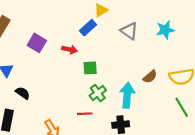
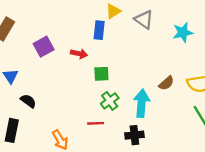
blue rectangle: (88, 28) -> (99, 30), turned -42
gray triangle: (129, 31) -> (144, 20), moved
purple square: (37, 43) -> (44, 47), turned 30

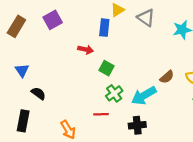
purple square: (44, 47) -> (53, 20), moved
green square: (101, 74) -> (106, 68), turned 32
cyan arrow: (142, 103) -> (144, 96), turned -125

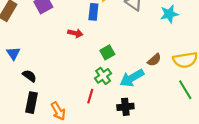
green square: (106, 68) -> (107, 52), moved, turned 32
red line: (101, 114) -> (90, 96), turned -72
black rectangle: (23, 121) -> (32, 103), moved

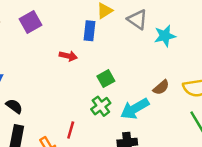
cyan star: (169, 14) -> (165, 36), moved
red line: (90, 96) -> (71, 130), moved

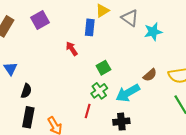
red arrow: (68, 56) -> (72, 49), turned -136
black semicircle: (14, 106) -> (26, 91), turned 72
red line: (71, 130) -> (88, 111), moved

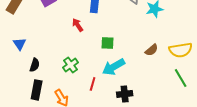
green square: (103, 68) -> (108, 43), turned 32
green cross: (99, 91) -> (71, 65), moved
cyan arrow: (128, 93) -> (114, 67), moved

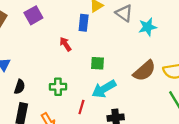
brown semicircle: (152, 50) -> (144, 71), size x1.6
green cross: (71, 65) -> (58, 87), turned 35

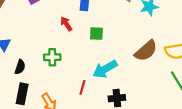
green square: (97, 63) -> (96, 34), moved
green cross: (58, 87) -> (52, 57), moved

